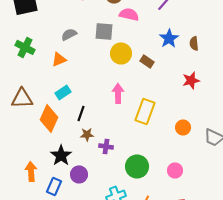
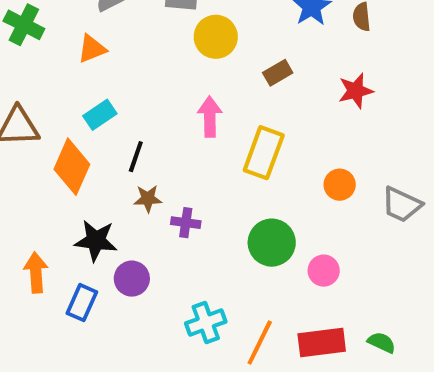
brown rectangle: (147, 61) -> (278, 73), moved, turned -64
black star: (61, 155) -> (96, 241), turned -30
green circle: (137, 166) -> (272, 243), moved

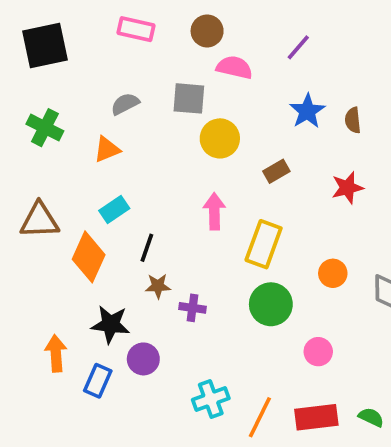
green circle: (272, 243) -> (271, 304), moved

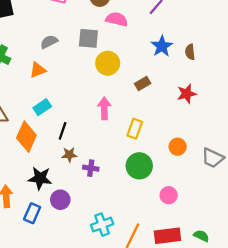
yellow rectangle: (264, 244) -> (135, 129), size x0.7

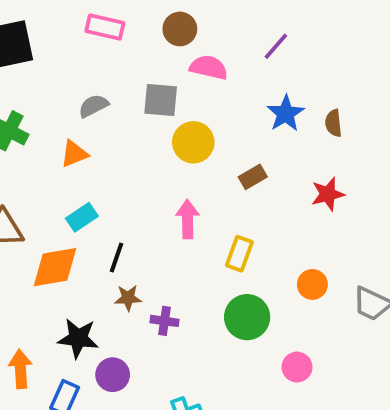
orange diamond: (26, 137) -> (55, 267), turned 56

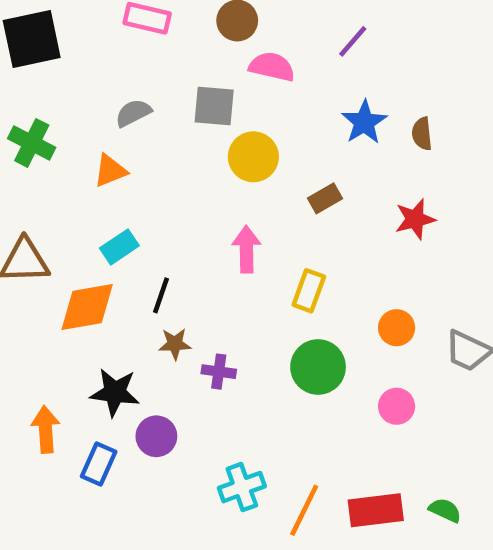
pink circle: (297, 367) -> (397, 406), moved

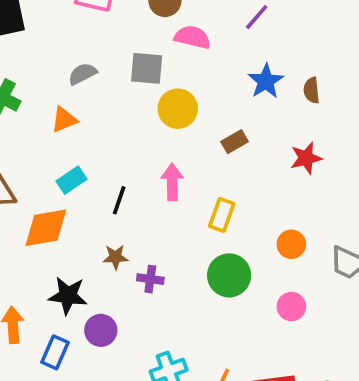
black line: (161, 295) -> (119, 200), moved

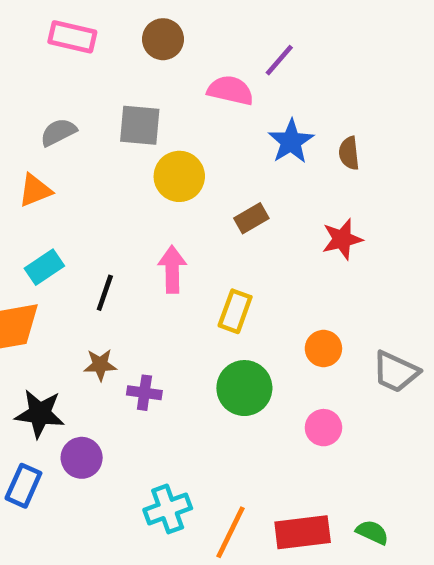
pink semicircle: (192, 37) -> (230, 90), moved

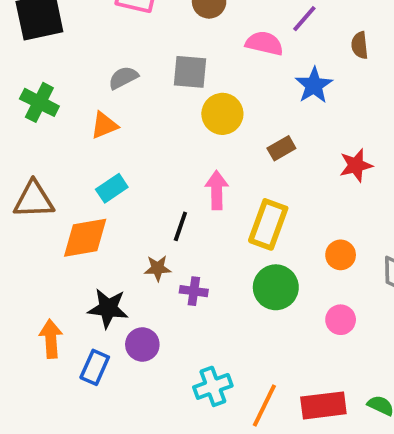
brown semicircle: (349, 153) -> (360, 45), moved
black line: (105, 293) -> (180, 226), moved
yellow rectangle: (235, 311) -> (268, 224), size x1.4

